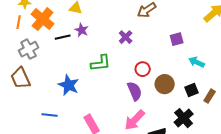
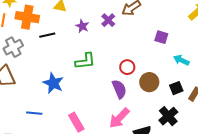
orange cross: (43, 19) -> (27, 17), turned -30
purple star: (82, 30) -> (82, 26), moved
purple cross: (126, 37) -> (108, 20), moved
purple square: (177, 39) -> (161, 37), turned 32

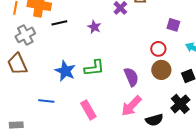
purple star: (82, 26) -> (94, 27), moved
green L-shape: (85, 61) -> (94, 68), moved
red circle: (127, 67) -> (158, 49), moved

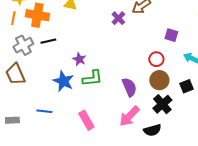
black line: (59, 23) -> (48, 41), moved
purple star: (94, 27) -> (79, 59), moved
black cross: (180, 104) -> (162, 104), moved
gray rectangle: (16, 125) -> (12, 120), moved

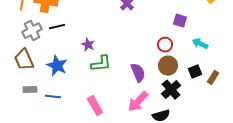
blue star: (63, 81) -> (57, 66), moved
gray rectangle: (12, 120) -> (30, 90), moved

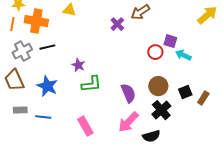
cyan arrow: (200, 44) -> (183, 55), moved
red circle: (165, 45) -> (155, 52), moved

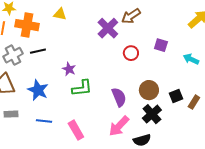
purple cross: (117, 24) -> (108, 28), size x1.5
red circle: (155, 52) -> (131, 53), moved
cyan arrow: (183, 55) -> (191, 59), moved
blue line: (43, 117) -> (44, 121), moved

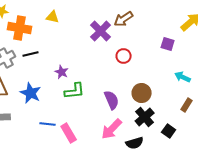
purple square: (161, 45) -> (168, 44), moved
cyan arrow: (191, 59) -> (183, 77), moved
black square: (176, 96) -> (169, 131), moved, turned -32
blue line: (44, 121) -> (48, 124), moved

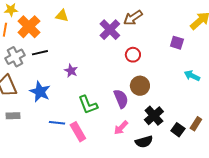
orange cross: (20, 28) -> (29, 27), turned 35
green L-shape: (75, 91) -> (88, 105), moved, turned 75
brown circle: (142, 93) -> (140, 86), moved
brown rectangle: (187, 105) -> (196, 124), moved
pink arrow: (112, 129) -> (121, 128), size x0.7

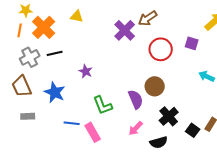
red circle: (133, 55) -> (161, 49), moved, size x1.5

